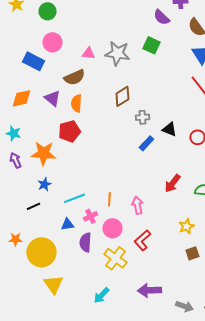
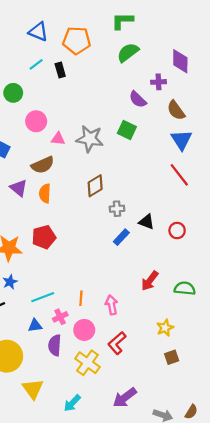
pink circle: (52, 42) -> (36, 121), moved
red pentagon: (69, 131) -> (44, 237), moved
yellow triangle: (53, 284) -> (33, 389), moved
purple arrow: (149, 290) -> (125, 398), turned -35

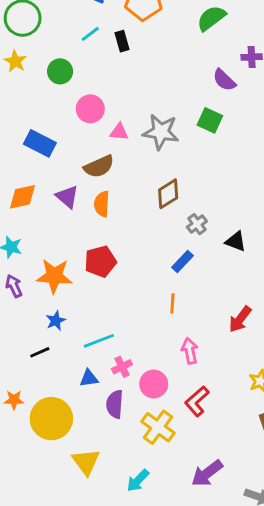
gray cross: (117, 209) -> (197, 224), turned -32
blue rectangle: (121, 237) -> (182, 262), moved
orange line: (81, 298) -> (172, 303), moved

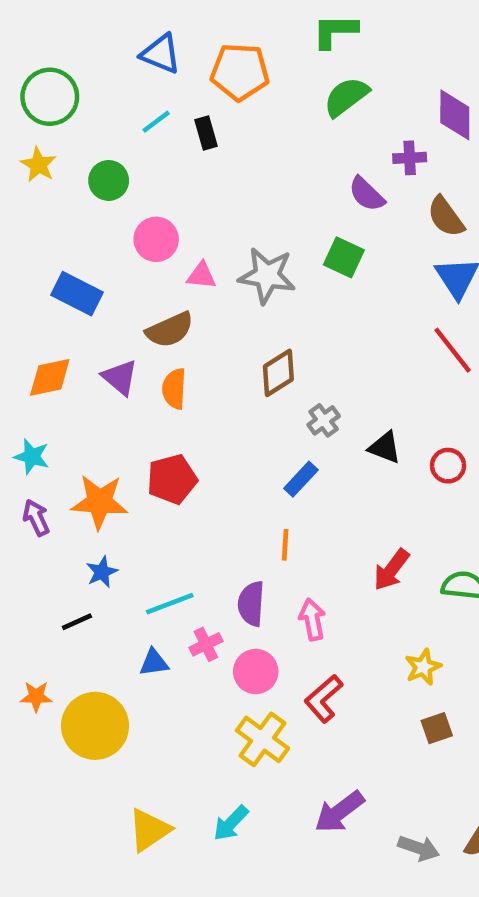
purple semicircle: (115, 404) -> (251, 604), moved
yellow triangle: (86, 462) -> (149, 830), moved, turned 32

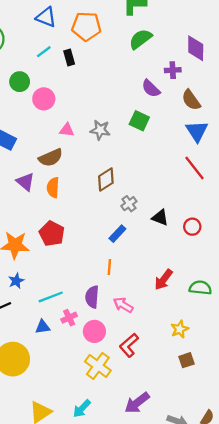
pink circle: (156, 239) -> (44, 99), moved
gray star: (267, 276) -> (100, 130), size x0.7
red pentagon: (172, 479) -> (52, 234), turned -30
pink arrow: (312, 619) -> (123, 305), turned -48

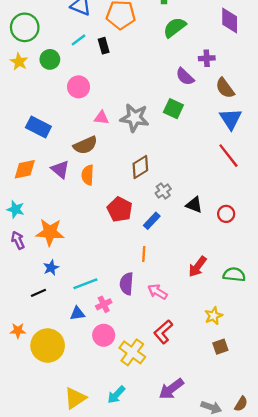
purple diamond: (196, 48) -> (230, 20), moved
green circle: (20, 82) -> (50, 59), moved
gray star: (100, 130) -> (135, 118), size x1.4
red pentagon: (52, 234) -> (120, 209), moved
pink circle: (94, 331) -> (104, 335), moved

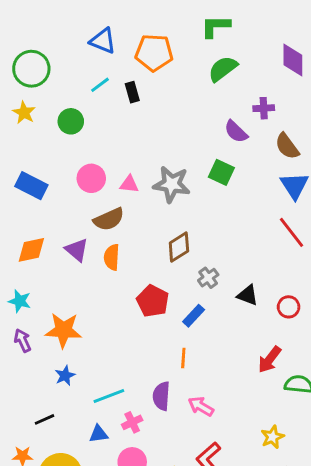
green circle: (50, 59) -> (71, 121), moved
pink circle: (78, 87) -> (91, 178), moved
blue rectangle: (38, 127) -> (31, 186), moved
red arrow: (198, 267) -> (270, 360), moved
black line: (38, 293) -> (44, 419), moved

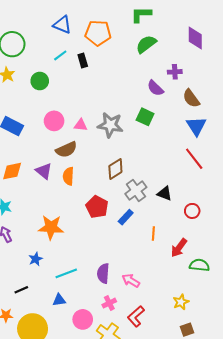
gray cross: (208, 278) -> (136, 190), size x1.5
black triangle: (248, 295) -> (165, 194), moved
orange star: (63, 330) -> (51, 227), moved
orange line: (183, 358) -> (153, 233), moved
pink cross: (132, 422) -> (109, 303), moved

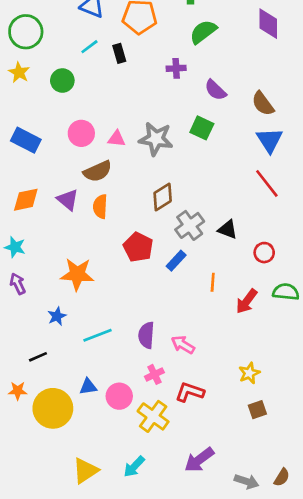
purple cross: (175, 72) -> (176, 68), moved
green semicircle: (199, 265) -> (286, 292), moved
blue triangle: (59, 300) -> (88, 387), moved
red L-shape: (136, 316) -> (190, 392), turned 60

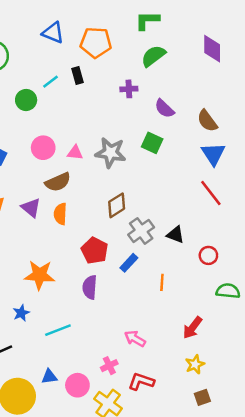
cyan line: (89, 47) -> (51, 82), moved
red arrow: (247, 301) -> (193, 328), moved
purple semicircle: (146, 335) -> (90, 287), moved

